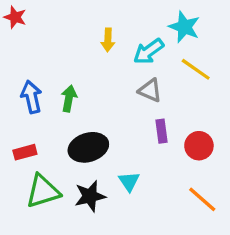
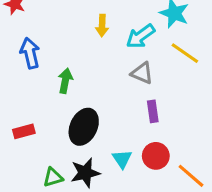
blue arrow: (31, 97) -> (30, 53), moved
red circle: (199, 146) -> (156, 156), moved
black ellipse: (88, 147) -> (84, 127), turned -48
green triangle: (43, 191) -> (53, 177), moved, size x0.6

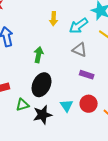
green arrow: (65, 81) -> (39, 55), moved
purple rectangle: (153, 111) -> (87, 75), turned -64
green triangle: (53, 177) -> (23, 105), moved

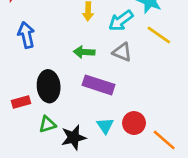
green arrow: (39, 55) -> (84, 52), moved, turned -98
purple rectangle: (87, 75) -> (99, 85), moved, size x1.6
black ellipse: (42, 85) -> (49, 86), moved, turned -30

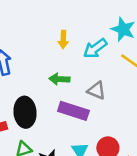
gray triangle: (122, 52) -> (96, 91), moved

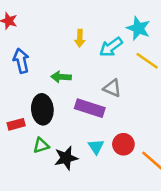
green arrow: (59, 79) -> (61, 77), moved

